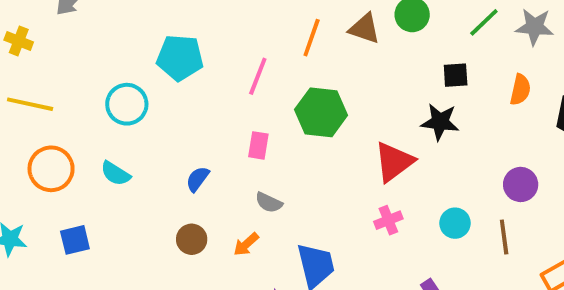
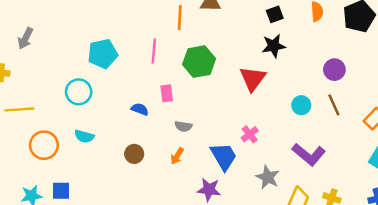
blue semicircle: (198, 179) -> (140, 109), moved, turned 91
pink cross: (388, 220) -> (250, 134), moved
brown circle: (192, 239) -> (134, 154), moved
blue square: (75, 240) -> (61, 191), moved, turned 30

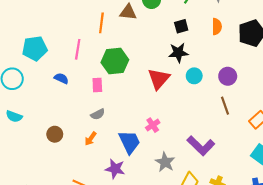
pink rectangle: (167, 93) -> (97, 85), moved
cyan circle: (301, 105) -> (194, 76), moved
blue semicircle: (140, 109) -> (61, 78), moved
gray semicircle: (183, 126) -> (98, 114), turned -40

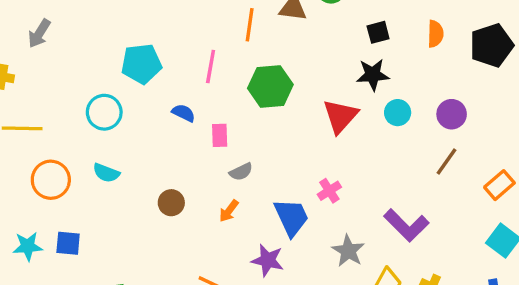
pink rectangle: (97, 85) -> (220, 135), moved
brown line: (225, 106) -> (446, 162), turned 54

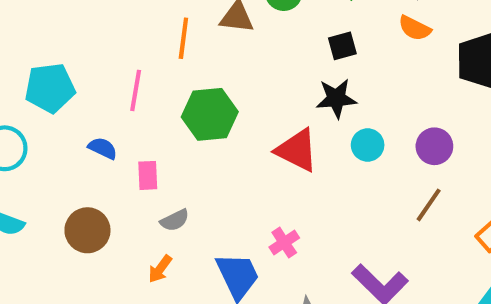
orange semicircle: (435, 34) -> (415, 28), moved, turned 116
red triangle: (340, 116) -> (297, 150), turned -45
brown circle: (171, 203) -> (87, 230), moved, size x1.4

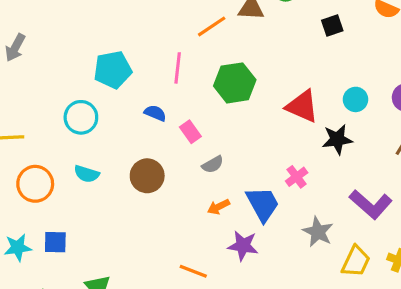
orange line: (183, 38) -> (212, 26), turned 52
black star: (336, 98) -> (337, 139), moved
pink rectangle: (148, 175) -> (190, 132), turned -30
orange arrow: (160, 269) -> (219, 207), moved, turned 30

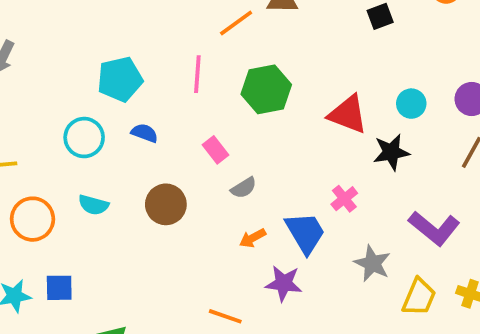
blue semicircle: (155, 113) -> (145, 133), moved

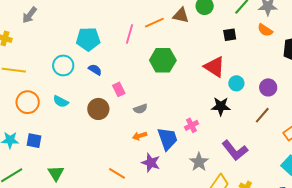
pink line: (197, 74) -> (130, 34), moved
red triangle: (348, 114) -> (214, 67), moved
pink rectangle: (216, 150) -> (119, 89), moved

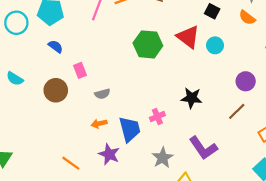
black square: (230, 35) -> (212, 11), moved, turned 32
green hexagon: (163, 60) -> (148, 44), moved
cyan circle: (63, 65) -> (16, 23), moved
red triangle: (214, 67) -> (188, 37), moved
cyan circle: (236, 83) -> (215, 45), moved

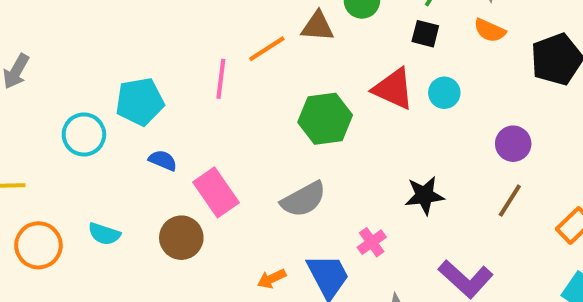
pink rectangle: (80, 70) -> (216, 192), size x1.6
gray semicircle: (102, 94) -> (303, 199), moved, size x1.6

